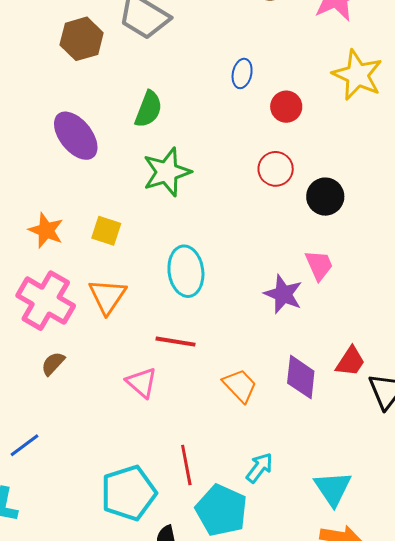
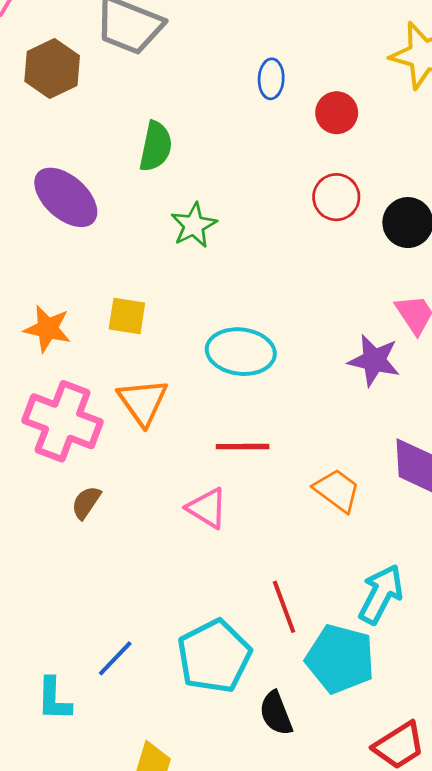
green star: (167, 172) -> (194, 225), size x0.7
cyan ellipse: (186, 271) -> (241, 352), turned -66
blue line: (24, 445) -> (115, 658), moved
cyan arrow: (259, 468) -> (381, 594), size x1.4

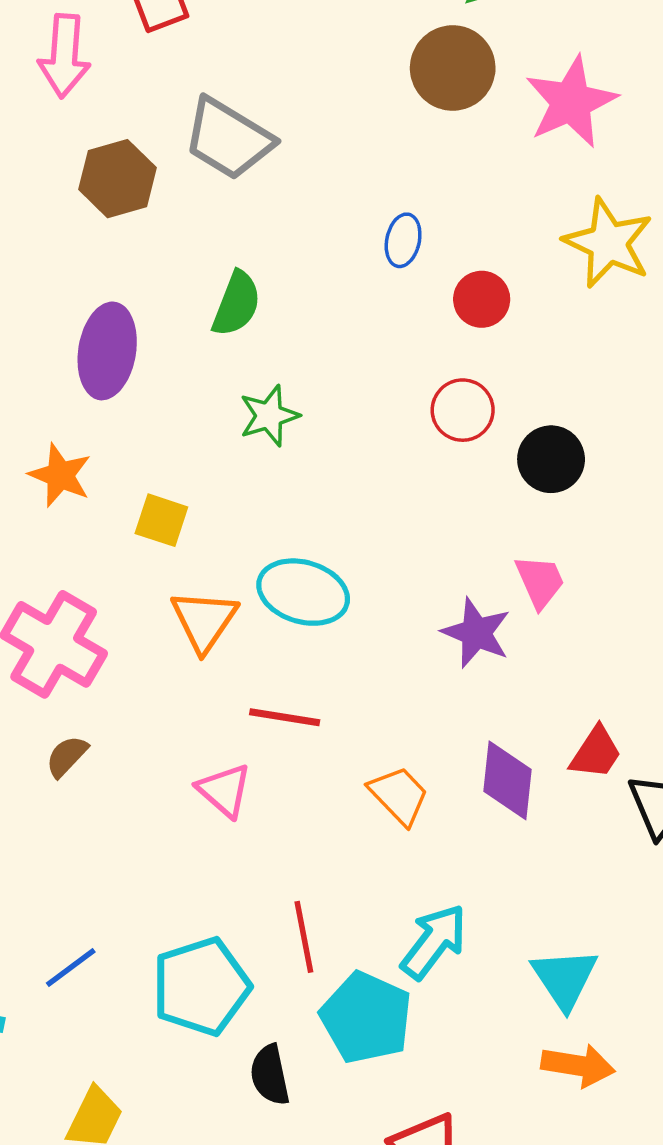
purple ellipse: (66, 197) -> (107, 351), turned 48
orange star: (48, 329) -> (60, 475), moved
orange triangle: (143, 402) -> (204, 621), moved

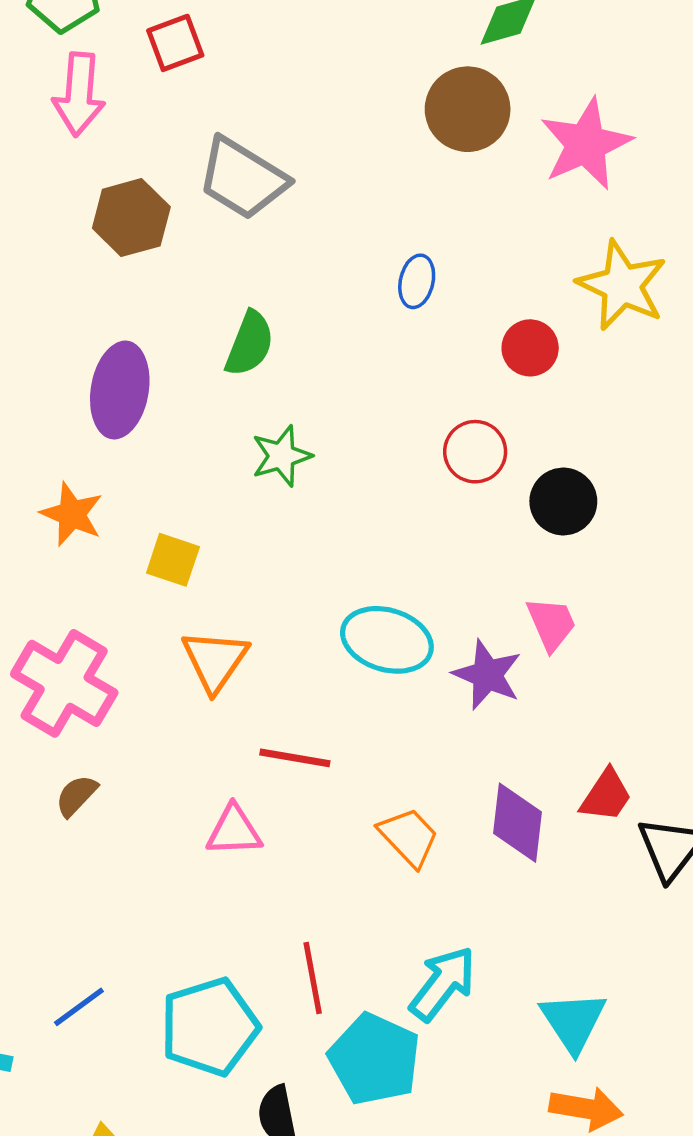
red circle: (482, 299) -> (530, 348), moved
cyan ellipse: (303, 592) -> (387, 640), moved
pink triangle: (224, 790) -> (234, 831), turned -44

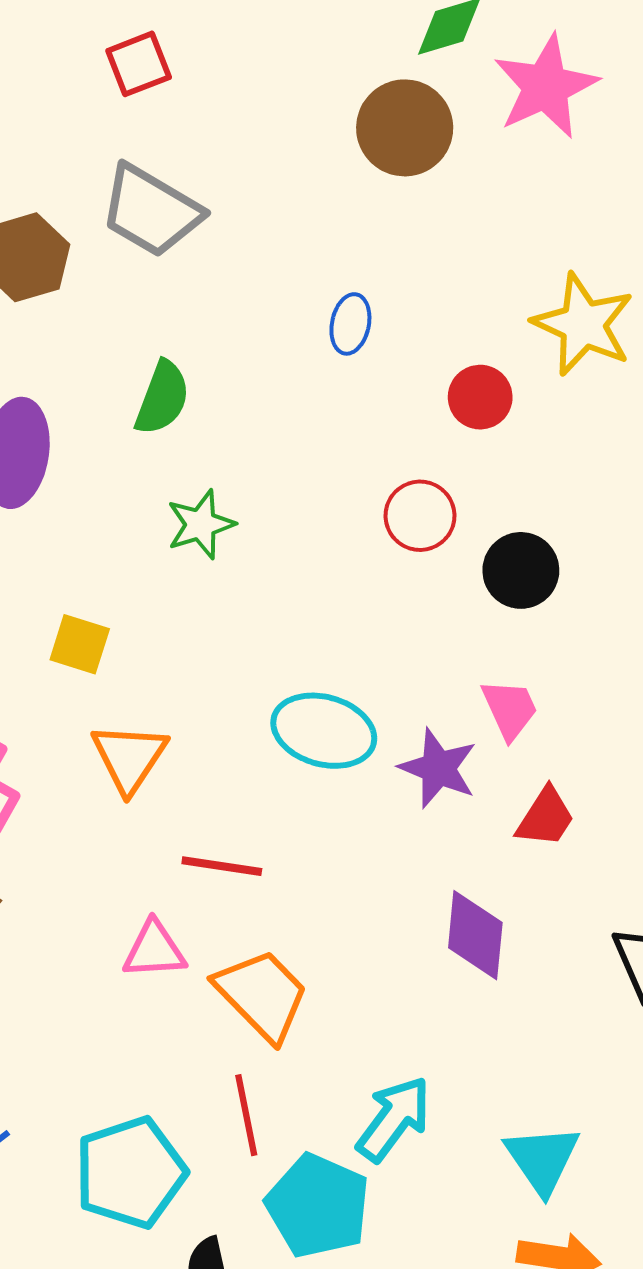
red square: (175, 43) -> (139, 64), moved
pink star: (586, 144) -> (546, 87), moved
red trapezoid: (606, 796) -> (546, 817), moved
orange trapezoid: (409, 837) -> (262, 995), moved, size x1.4

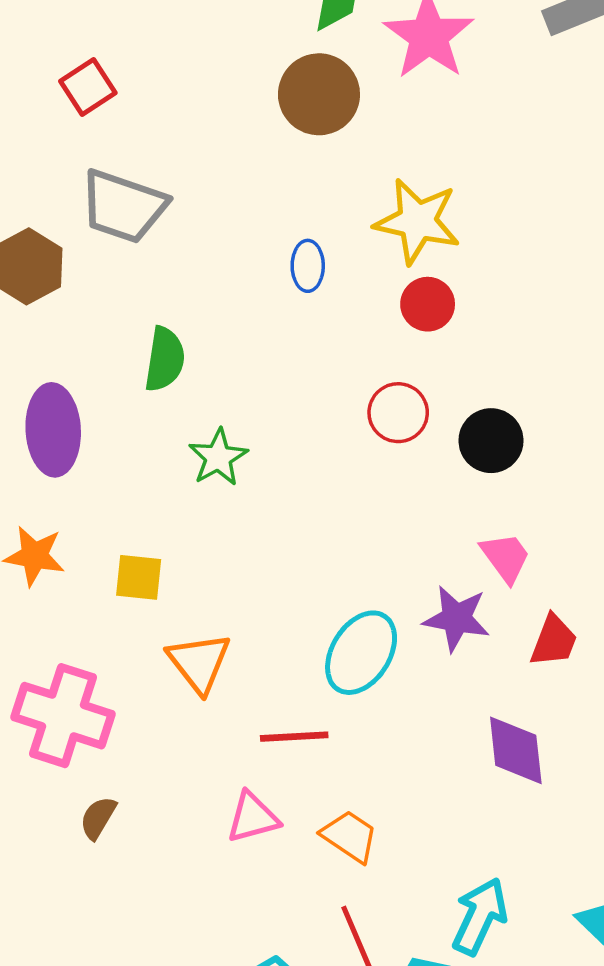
yellow star: (583, 324) -> (417, 221), moved
cyan ellipse: (324, 731) -> (361, 653), moved, turned -62
orange trapezoid: (262, 995) -> (350, 836), size x0.7

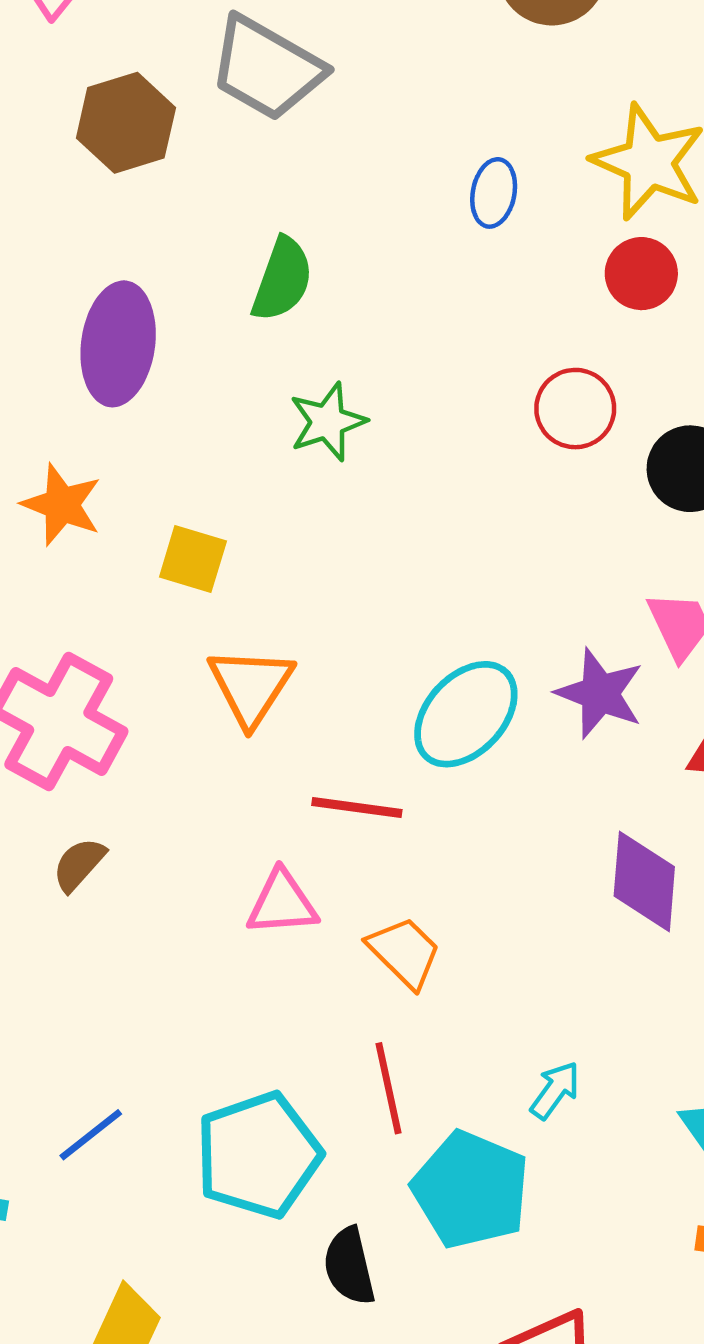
cyan arrow: (480, 916) -> (555, 1090), size x0.6

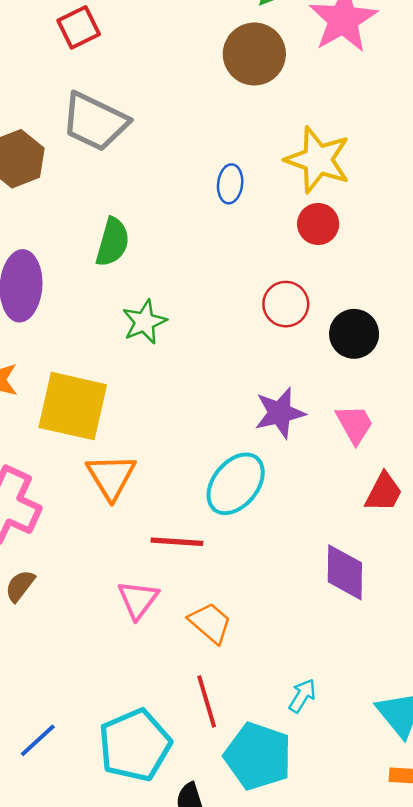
yellow square: (193, 559) -> (73, 406), size x1.8
purple star: (600, 693) -> (280, 413), moved, turned -30
pink triangle: (282, 903) -> (138, 600), turned -45

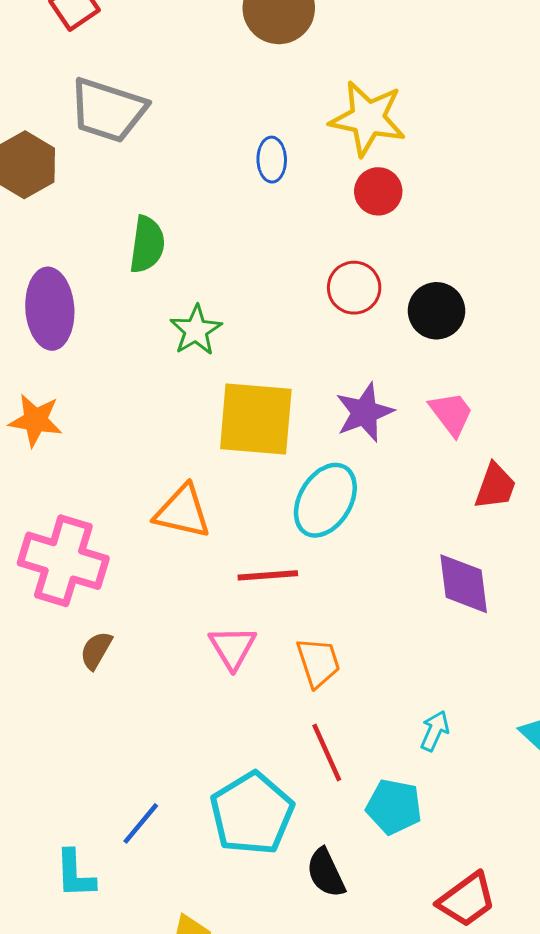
yellow square: (73, 406) -> (256, 419), moved
orange triangle: (111, 477) -> (183, 512), turned -38
orange trapezoid: (210, 623) -> (318, 662), turned 39
cyan pentagon: (258, 756) -> (394, 807), size x0.7

